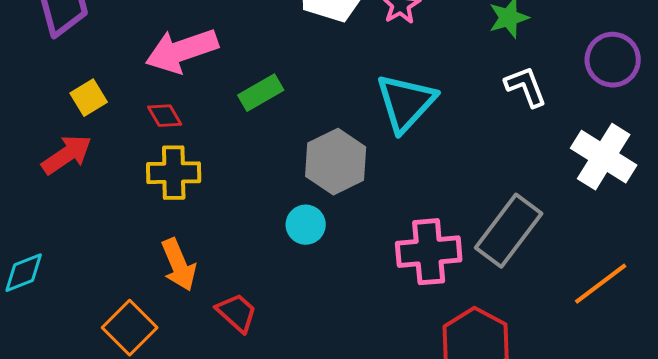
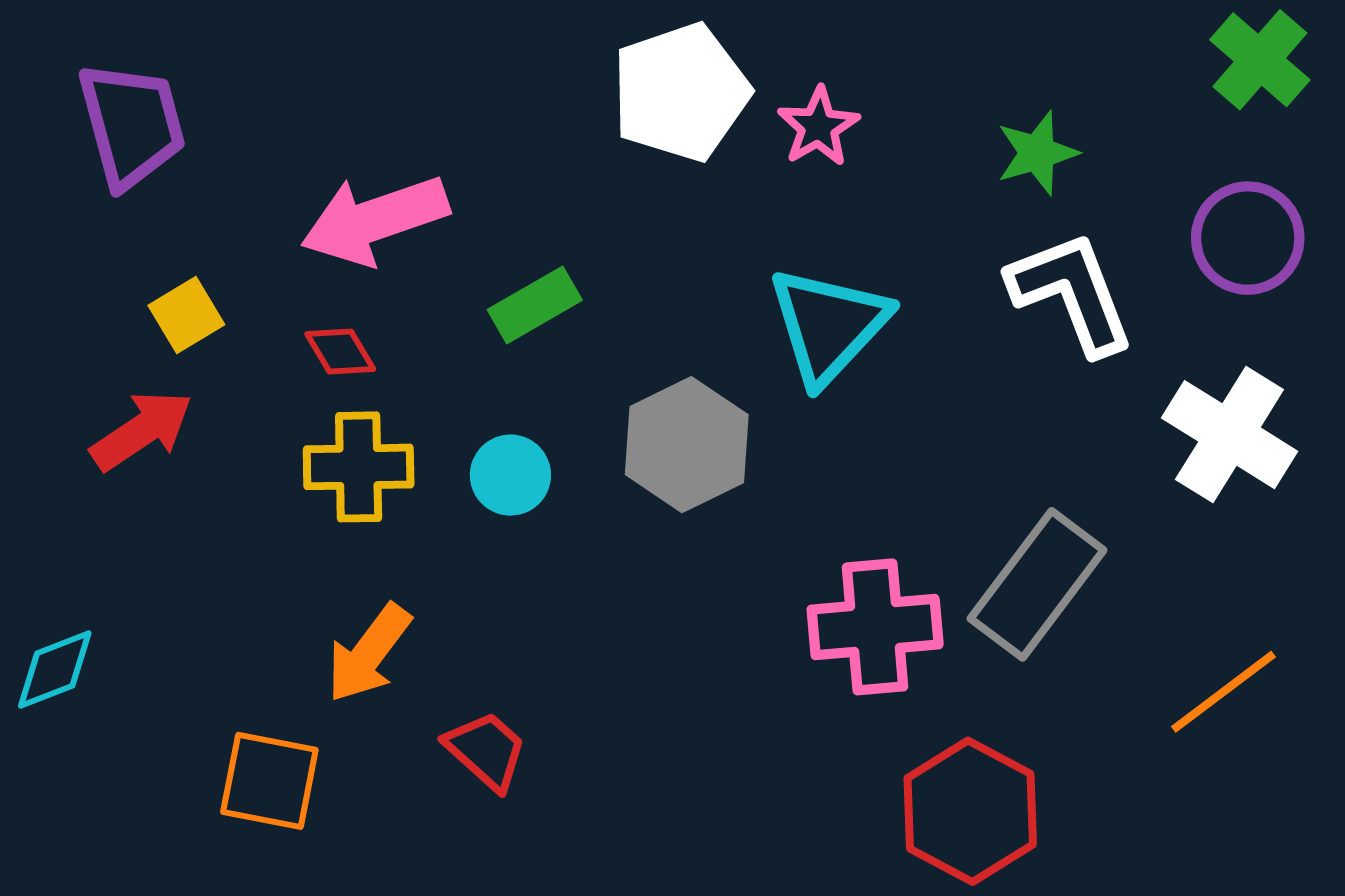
white L-shape: (526, 87) -> (1072, 293), size x1.5
cyan circle: (306, 225) -> (510, 475), moved
orange arrow: (179, 265) -> (369, 653), turned 60
orange square: (130, 328) -> (269, 781), turned -34

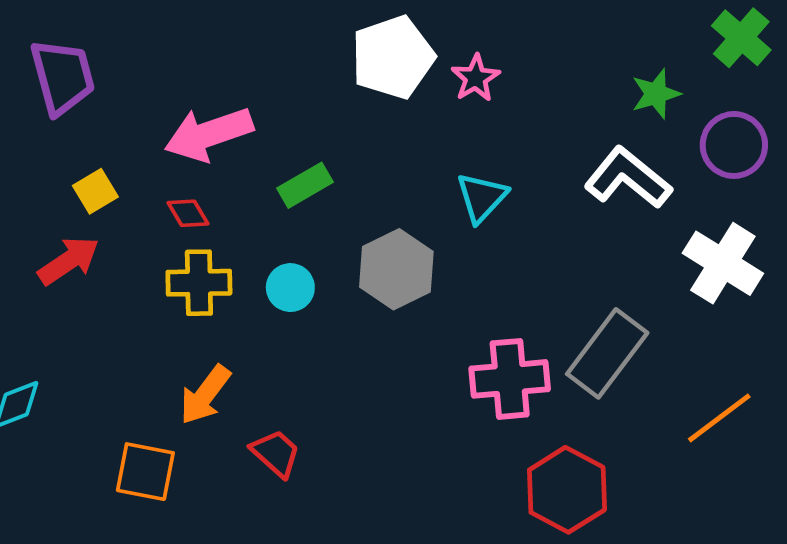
green star: (1037, 153) -> (656, 94), moved
white L-shape: (1072, 293) -> (628, 178), turned -30
cyan triangle: (828, 325) -> (482, 197), size x0.7

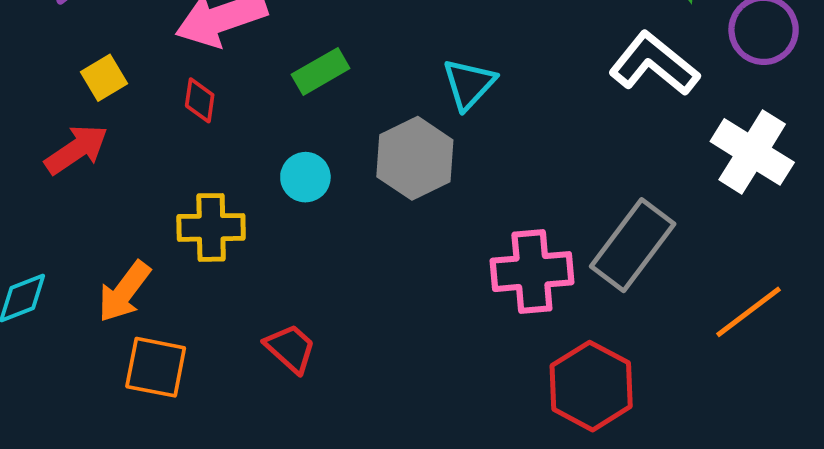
cyan triangle: (482, 197) -> (469, 84), moved
red diamond: (188, 213) -> (200, 100), turned 39
yellow cross: (199, 283) -> (211, 227), moved
orange arrow: (205, 395) -> (124, 292), moved

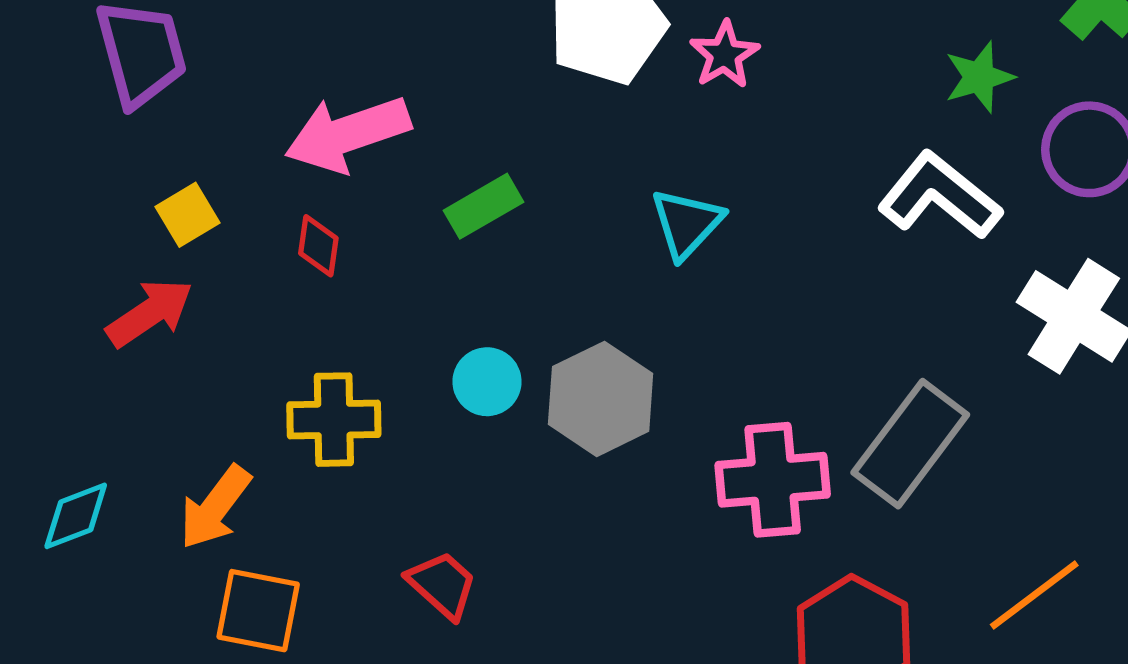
gray hexagon: (415, 158) -> (601, 399), moved
cyan circle: (305, 177) -> (487, 382), moved
orange line: (748, 312) -> (1034, 595), moved

